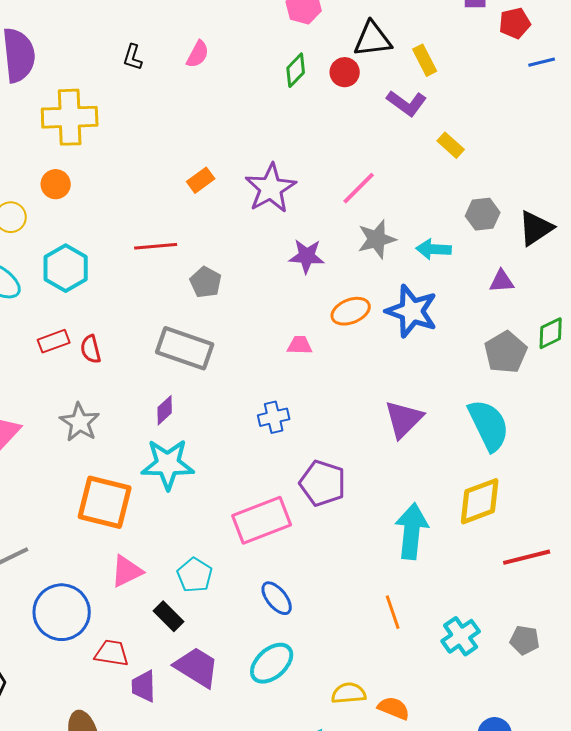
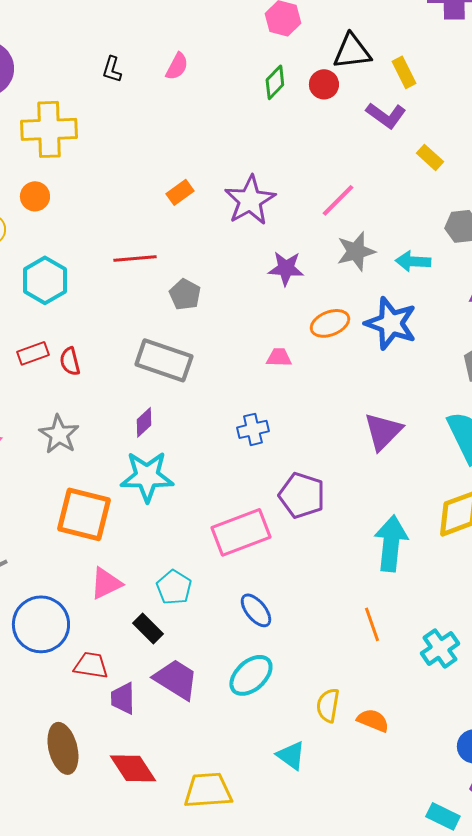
yellow semicircle: (349, 693) -> (328, 705), turned -76

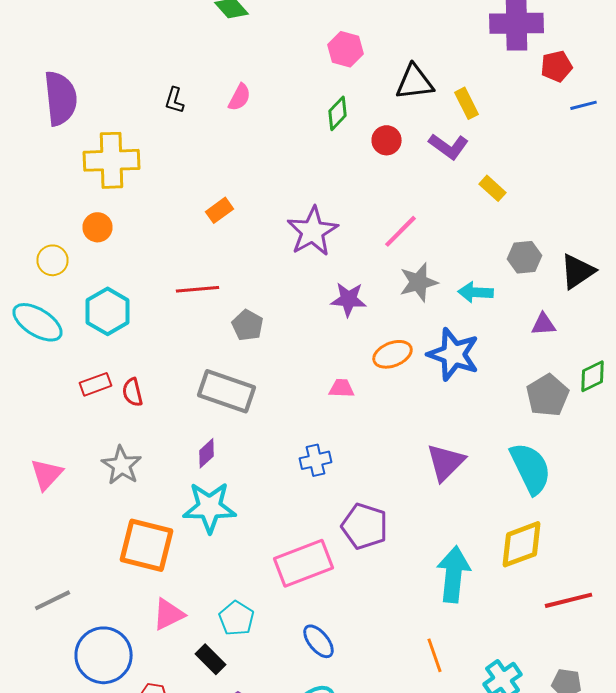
red circle: (324, 84) -> (386, 140), moved
orange rectangle: (180, 192) -> (220, 210), moved

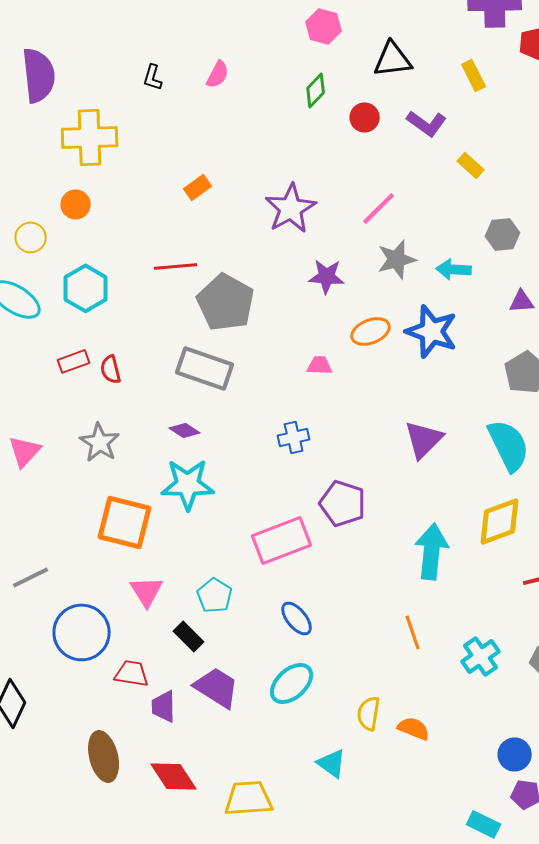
yellow rectangle: (466, 103) -> (474, 75), moved
gray pentagon: (248, 325) -> (226, 302), size x1.8
purple diamond: (206, 453) -> (185, 430), turned 76
pink triangle: (168, 614) -> (147, 591), turned -36

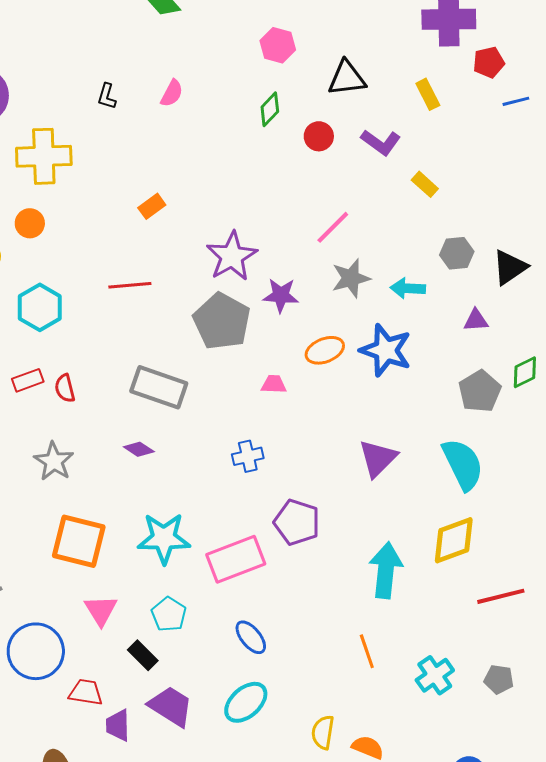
purple star: (291, 208) -> (232, 256), moved
gray pentagon: (226, 302) -> (222, 321), moved
cyan star: (188, 484) -> (164, 538), moved

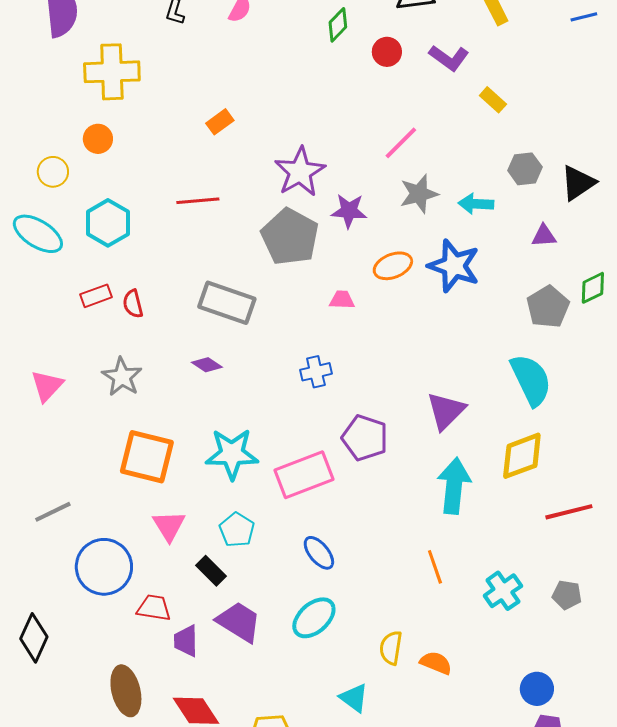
purple triangle: (378, 458) -> (446, 411), moved

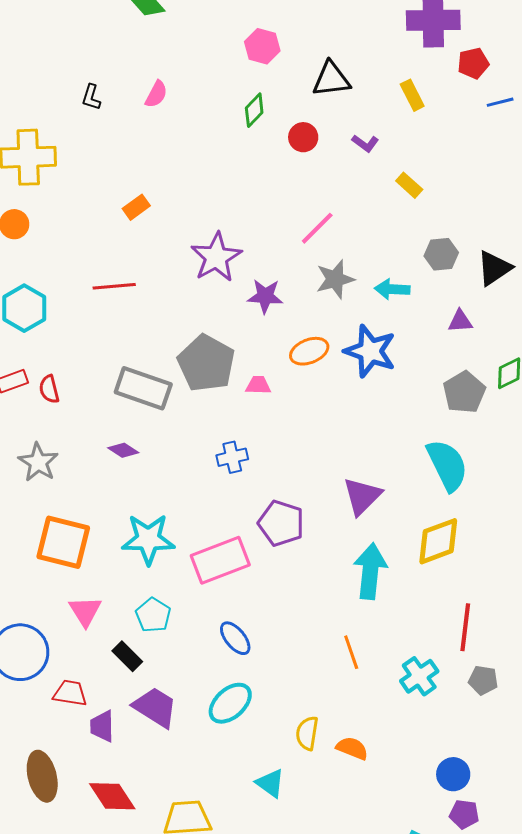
purple L-shape: (449, 58) -> (365, 143), size x0.7
gray pentagon: (290, 237) -> (206, 363), moved
red line: (569, 512) -> (465, 627), moved, turned -69

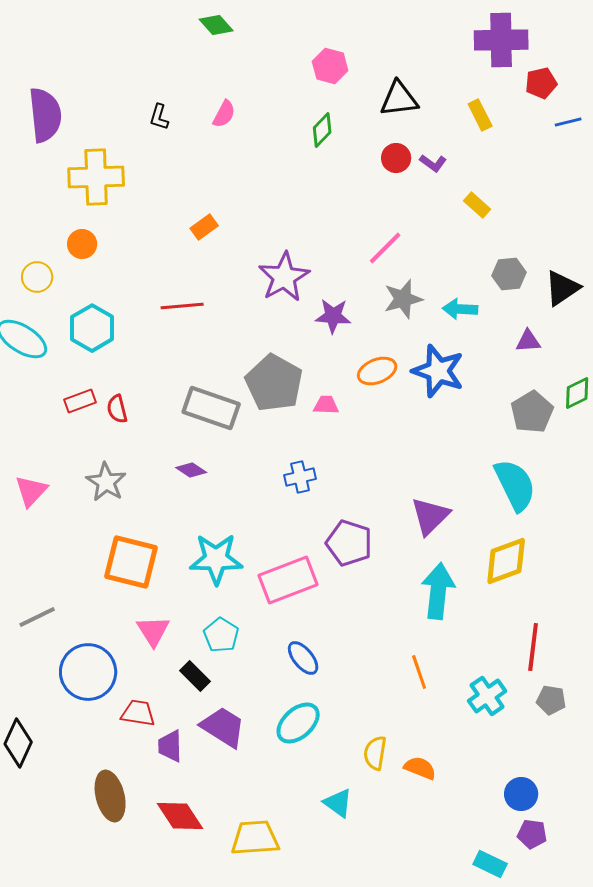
red circle: (303, 137) -> (396, 158), moved

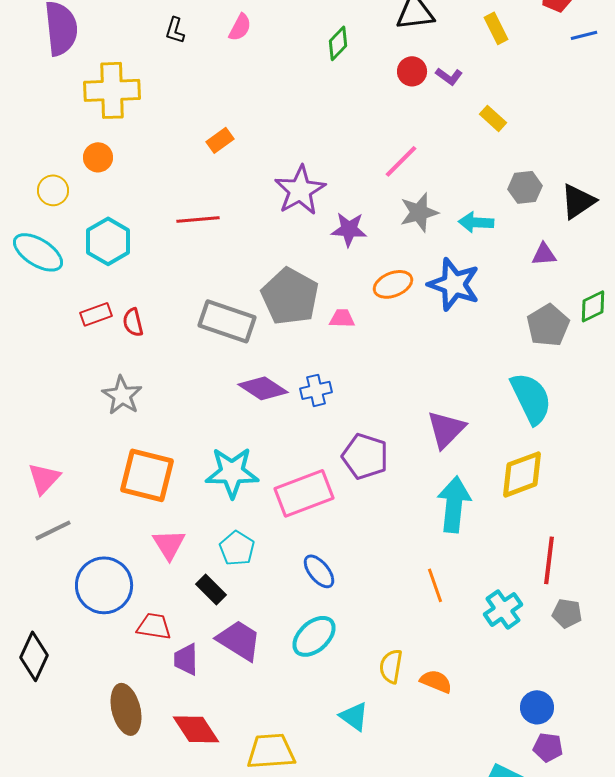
purple diamond: (191, 470) -> (263, 388), moved, size x1.6
pink triangle: (31, 491) -> (44, 478), moved

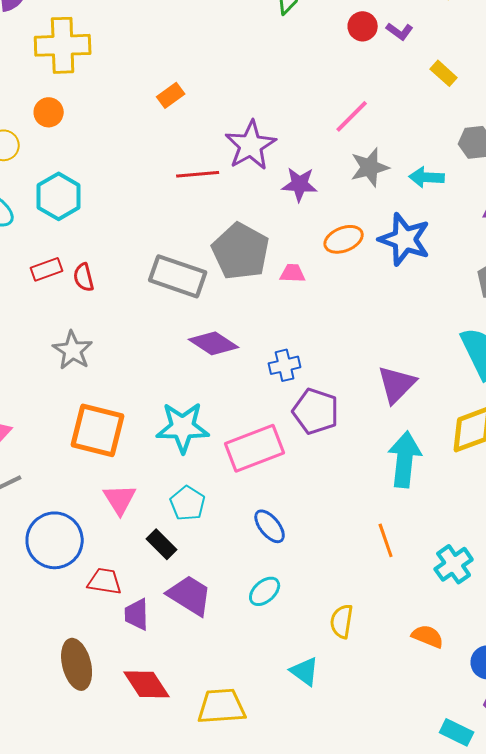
red line: (198, 219) -> (198, 174), moved
blue cross: (316, 390) -> (285, 365), moved
cyan ellipse: (314, 636) -> (265, 591), size x0.7
orange semicircle: (436, 681) -> (428, 636), moved

